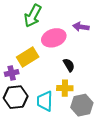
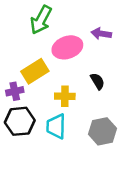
black semicircle: (69, 65) -> (97, 81), moved
yellow cross: (65, 88) -> (65, 96), moved

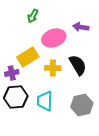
green arrow: (41, 20) -> (33, 16), size x0.6
black semicircle: (97, 81) -> (78, 65), size x1.5
yellow cross: (65, 96) -> (53, 68), moved

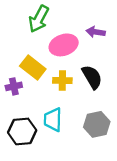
green arrow: (33, 16) -> (39, 19), size x1.6
yellow rectangle: (28, 57) -> (33, 67), turned 70
black hexagon: (16, 97) -> (22, 131), moved

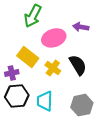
yellow cross: (62, 80) -> (53, 68), turned 35
black hexagon: (22, 131) -> (17, 96), moved

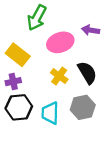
yellow rectangle: (28, 57) -> (18, 55), moved
gray hexagon: (82, 105) -> (83, 107), moved

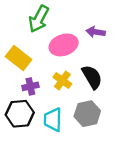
purple cross: (13, 82) -> (30, 86), moved

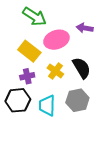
green arrow: (39, 19) -> (35, 17), turned -85
yellow rectangle: (19, 58) -> (29, 51), moved

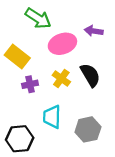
yellow rectangle: (29, 51) -> (17, 56), moved
black hexagon: (18, 100) -> (20, 139), moved
gray hexagon: (77, 100) -> (88, 129), moved

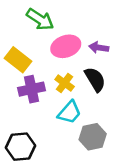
purple arrow: (94, 31) -> (99, 48), moved
purple cross: (30, 84) -> (32, 89), size x1.5
cyan trapezoid: (52, 117) -> (69, 112), moved, turned -140

